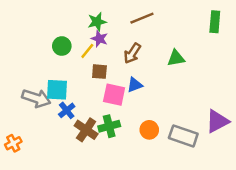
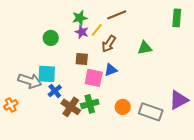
yellow line: (87, 51) -> (97, 30), moved
orange cross: (13, 143) -> (11, 105), moved

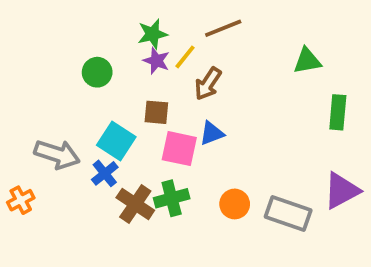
green rectangle: (177, 18) -> (338, 112), moved
green triangle: (145, 48) -> (307, 61), moved
cyan square: (47, 74) -> (116, 141), moved, turned 30

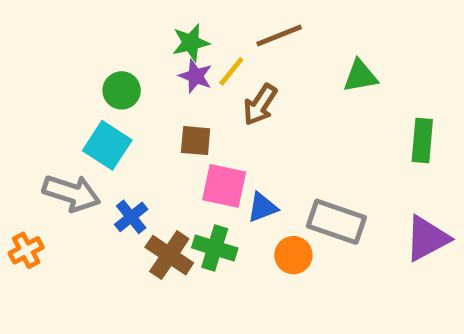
green triangle: (307, 61) -> (360, 76), moved
blue triangle: (212, 133) -> (262, 207), moved
cyan square: (116, 141) -> (107, 145), moved
green cross: (172, 198) -> (215, 248), turned 32
gray rectangle: (288, 214) -> (336, 222), moved

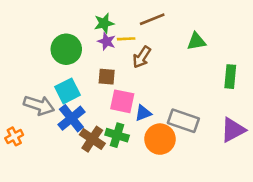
yellow line: (231, 71) -> (126, 39), turned 48
green circle: (122, 90) -> (66, 49), size x1.5
cyan square: (107, 145) -> (68, 91), moved, turned 30
blue cross: (131, 217) -> (71, 118), size x1.5
orange circle: (293, 255) -> (160, 139), size x1.5

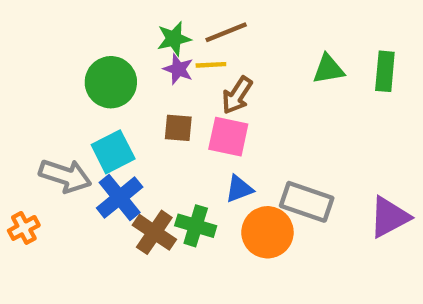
brown line: (152, 19) -> (226, 32), moved
green rectangle: (230, 77) -> (385, 71), moved
pink square: (122, 101) -> (228, 137), moved

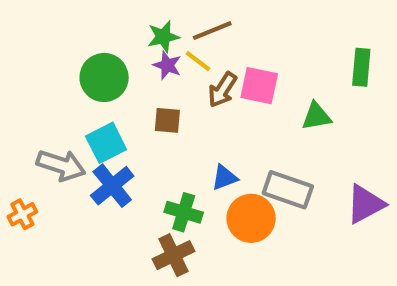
yellow line: (211, 65) -> (198, 61), turned 40
green triangle: (328, 69) -> (316, 116), moved
pink square: (228, 137) -> (259, 86), moved
brown cross: (154, 232) -> (173, 255), moved, turned 30

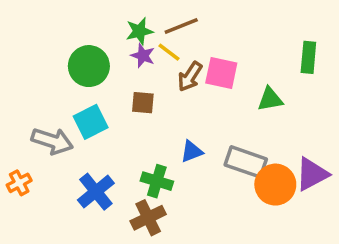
blue cross: (112, 186) -> (96, 192), moved
orange circle: (251, 218) -> (275, 185), moved

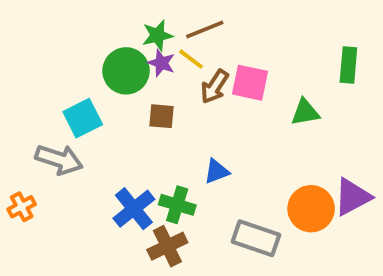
green circle: (89, 66) -> (126, 71), moved
cyan square: (91, 122) -> (83, 118), moved
gray rectangle: (246, 162) -> (256, 238), moved
blue cross: (96, 192) -> (134, 209), moved

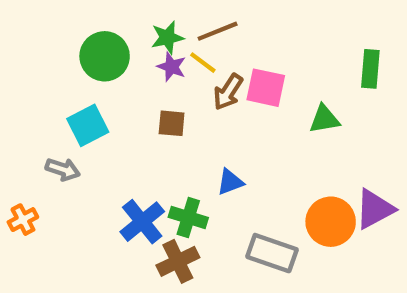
green circle: (126, 71) -> (105, 56), moved
gray arrow: (59, 159) -> (63, 169), size x0.7

